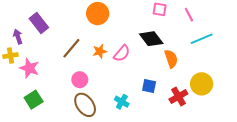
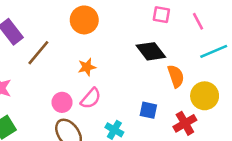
brown line: (71, 48) -> (38, 53), moved
pink semicircle: (122, 53) -> (91, 98), moved
yellow circle: (202, 84) -> (205, 96), moved

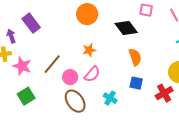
black diamond: (151, 51) -> (126, 28), moved
brown line: (38, 53) -> (52, 64), moved
orange semicircle: (176, 76) -> (135, 57), moved

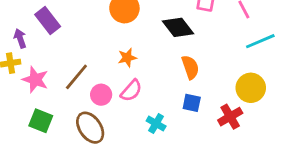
green square: (26, 96) -> (41, 121), turned -36
brown ellipse: (75, 101) -> (90, 128), moved

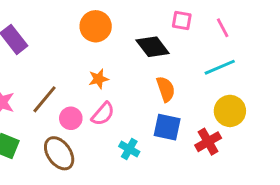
cyan line: (260, 41) -> (220, 67), moved
blue square: (192, 103) -> (167, 127), size x1.4

